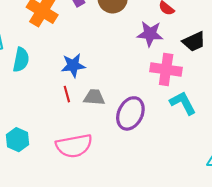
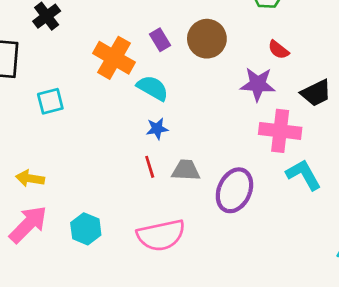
cyan semicircle: (21, 60) -> (153, 88), moved, turned -70
blue star: (73, 65) -> (157, 129), size x0.7

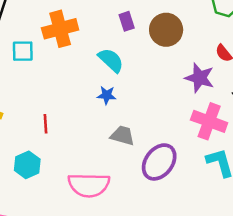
orange cross: (114, 58) -> (60, 29), moved, turned 32
red line: (150, 167) -> (46, 124), moved

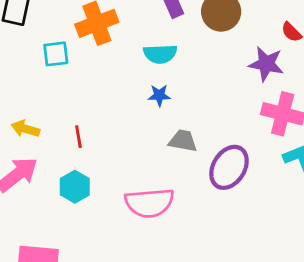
cyan semicircle: (111, 60) -> (160, 54), turned 140
red line: (46, 124) -> (78, 137), moved

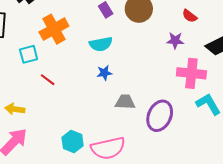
purple star: (266, 64) -> (175, 40), size x0.7
red line: (78, 137) -> (48, 80), moved, turned -35
cyan hexagon: (75, 187) -> (73, 142), moved

